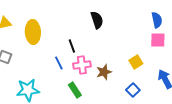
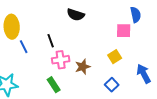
black semicircle: (97, 20) -> (76, 15), turned 126
pink square: (158, 40) -> (124, 31), moved
blue line: (59, 63) -> (24, 47), moved

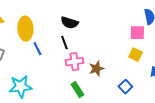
black semicircle: (76, 15) -> (69, 23), moved
yellow square: (115, 57) -> (135, 55), moved, turned -32
green rectangle: (54, 85) -> (77, 90), moved

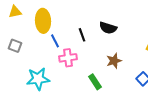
black semicircle: (69, 23) -> (108, 28), moved
pink cross: (74, 62) -> (68, 58), moved

